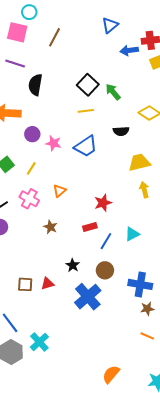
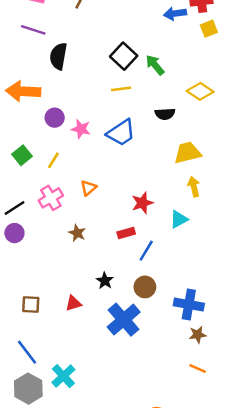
pink cross: (29, 199) -> (51, 198), turned 30
cyan triangle: (132, 234) -> (179, 219), moved
brown square: (25, 284) -> (31, 305), moved

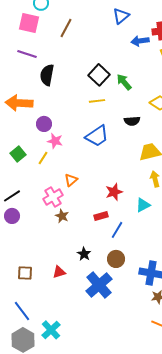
pink star: (81, 129) -> (55, 141), moved
pink cross: (51, 198) -> (53, 197), moved

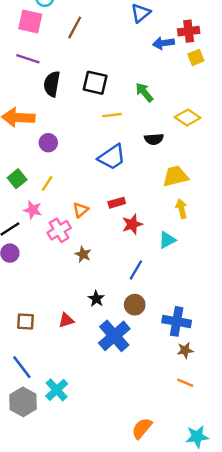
black square: (99, 75) -> (95, 83), moved, turned -30
pink star: (55, 141) -> (33, 210), moved
brown star: (62, 216) -> (83, 254), moved
red rectangle: (101, 216) -> (117, 203), moved

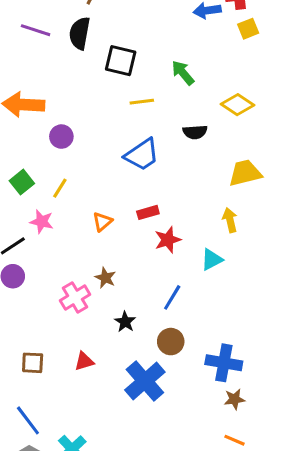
black semicircle: (52, 84) -> (80, 33), moved
yellow trapezoid: (175, 176) -> (245, 173), moved
pink cross: (59, 230) -> (75, 297), moved
black star: (96, 299) -> (125, 322), moved

